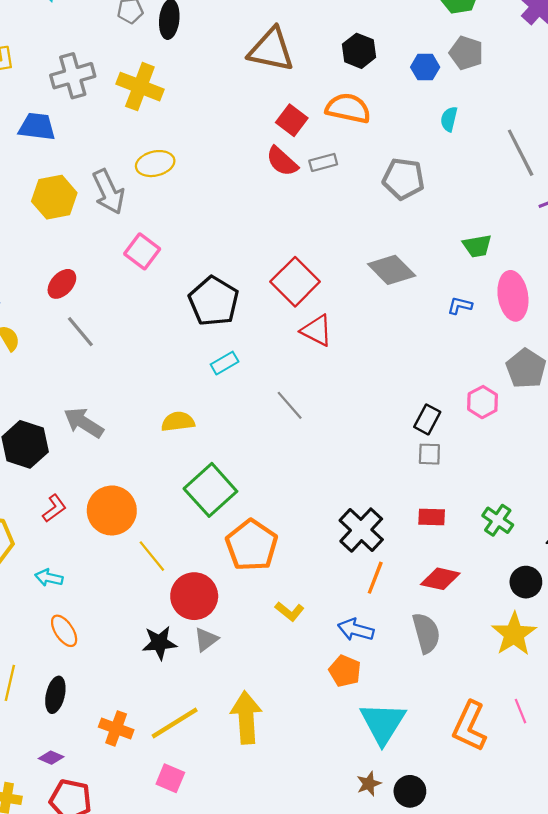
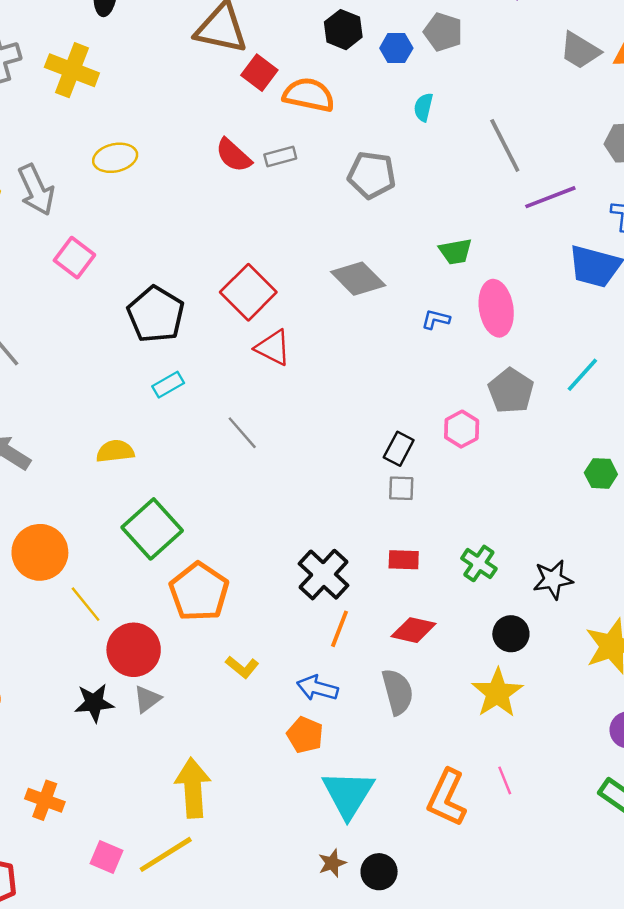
black hexagon: (359, 51) -> (343, 30), moved
red square: (292, 120) -> (259, 73), moved
yellow ellipse: (155, 164) -> (115, 158), moved
yellow line: (175, 723) -> (166, 854), moved

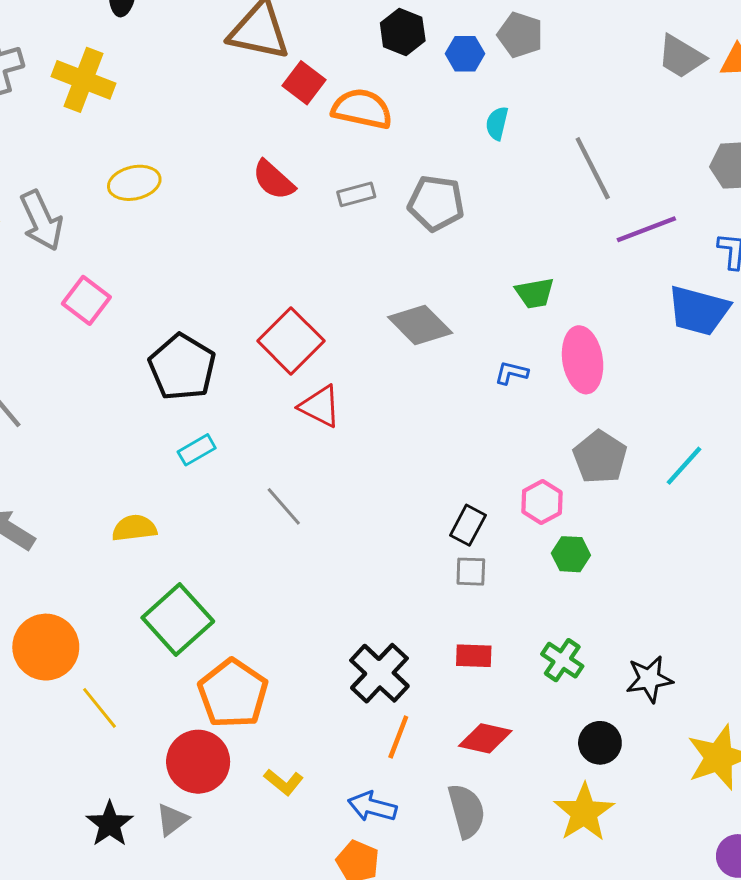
gray rectangle: (280, 157) -> (356, 194), moved
cyan line: (582, 375) -> (684, 466), moved
green hexagon: (601, 473) -> (571, 554), moved
red circle: (134, 650) -> (198, 762), moved
black star: (94, 703) -> (110, 824), turned -30

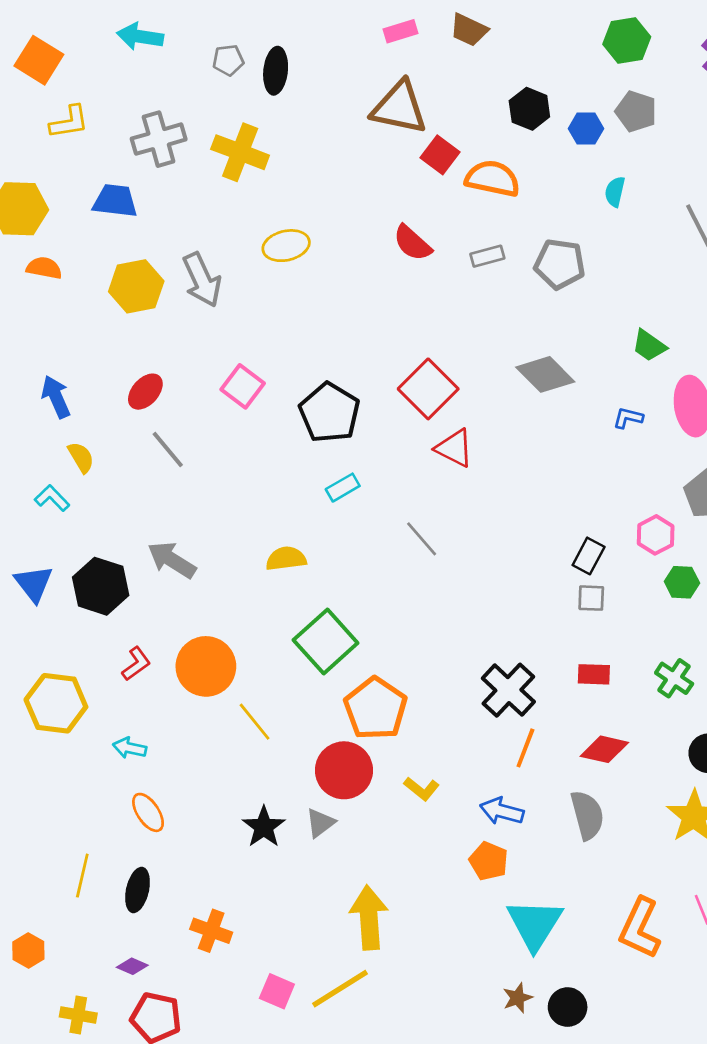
green trapezoid: (535, 293) -> (649, 346), turned 45
pink square: (86, 300) -> (243, 386), moved

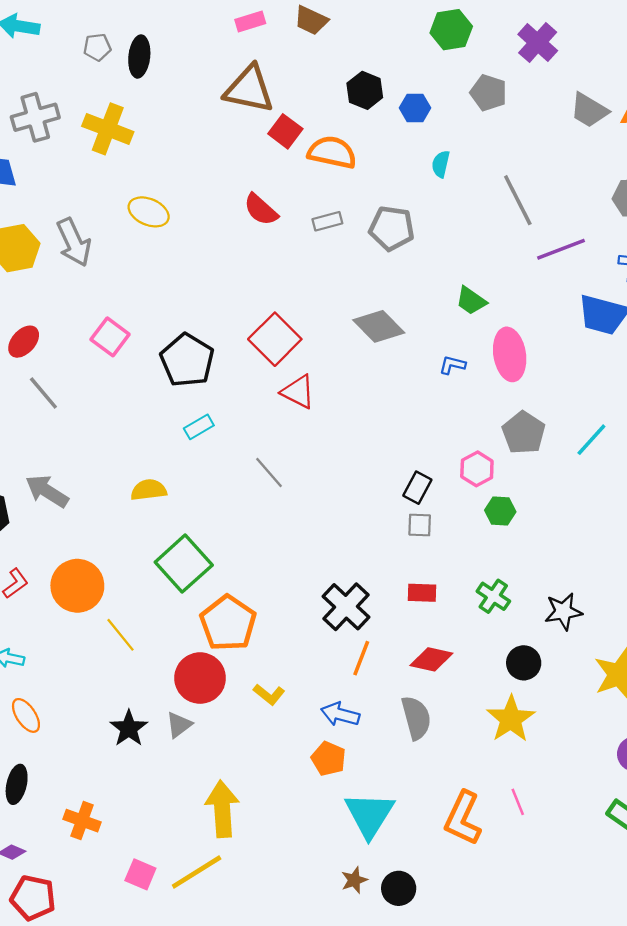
gray pentagon: (636, 111) -> (489, 93), moved
yellow ellipse: (286, 246) -> (149, 212), turned 36

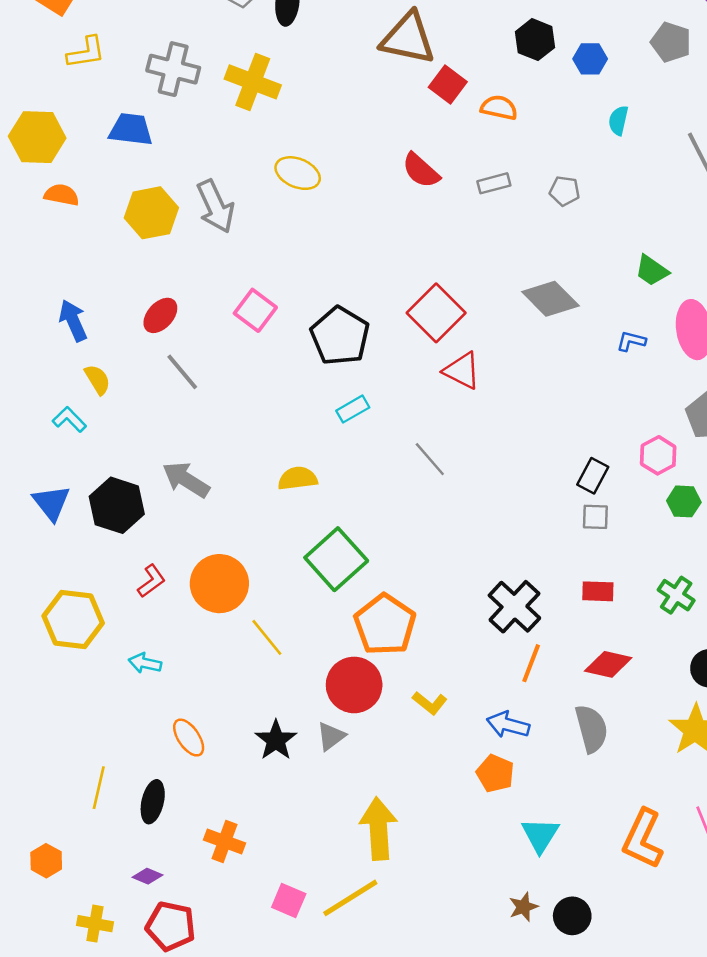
gray cross: (35, 117) -> (173, 69), turned 30
orange semicircle: (332, 152) -> (499, 108), size x0.7
gray pentagon: (392, 228) -> (565, 191), size x0.6
orange ellipse: (26, 715) -> (189, 738), moved
cyan triangle: (369, 815) -> (540, 835), size x0.7

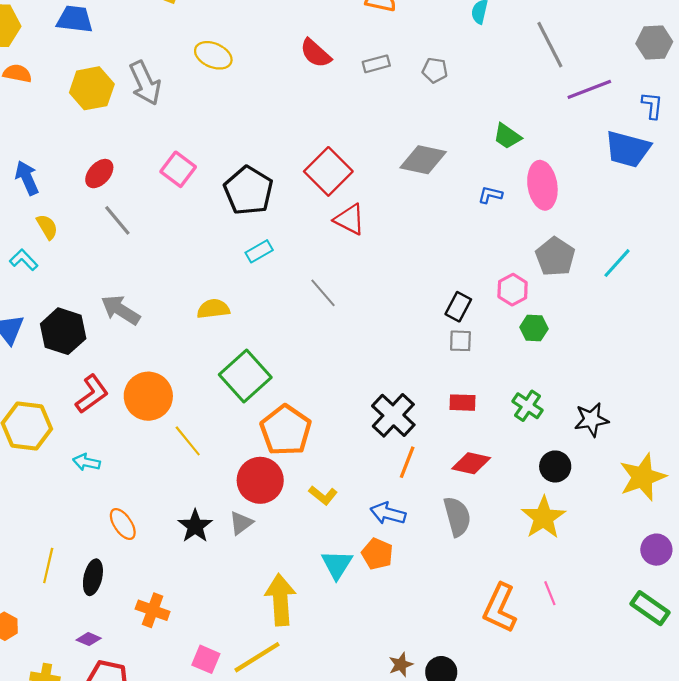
gray diamond: (550, 299) -> (423, 160), turned -33
red L-shape: (151, 581) -> (92, 394), size x1.4
cyan triangle: (540, 835) -> (337, 564), moved

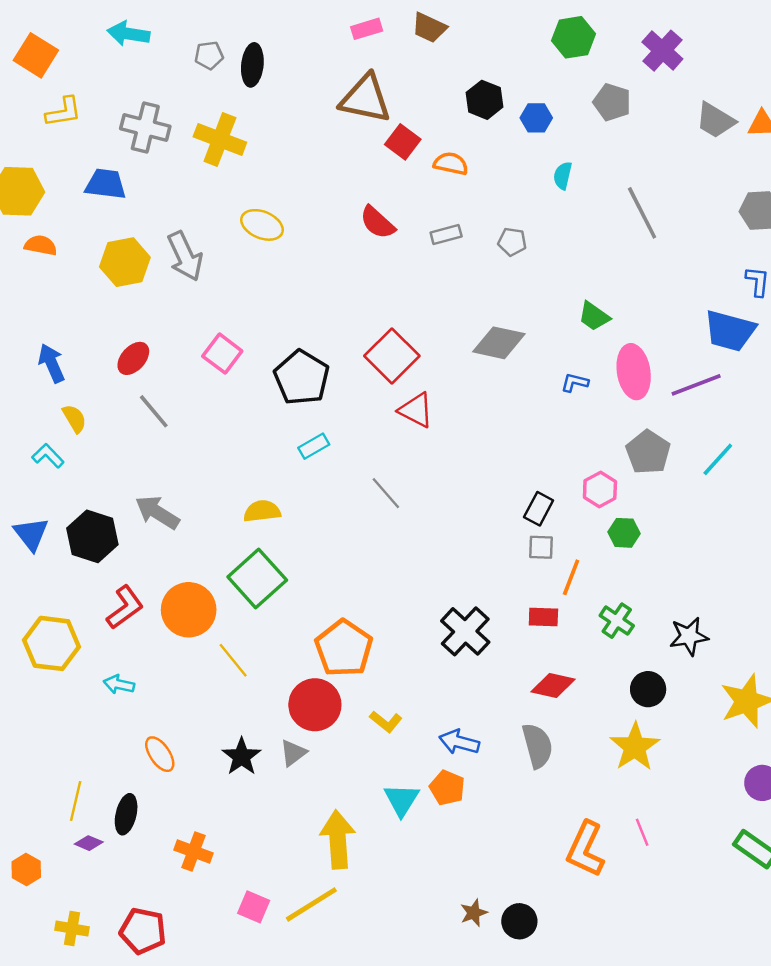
purple line: (589, 89) -> (696, 385), moved
green square: (245, 376) -> (257, 578), moved
orange line: (407, 462) -> (571, 577), moved
purple diamond: (89, 639) -> (89, 843), moved

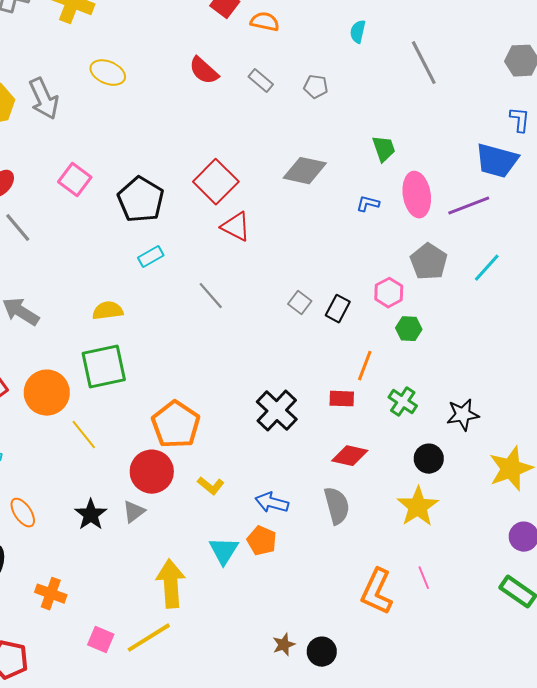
gray rectangle: (446, 235) -> (261, 81), turned 55
green trapezoid: (594, 316) -> (384, 149), turned -144
gray square: (541, 547) -> (300, 303), moved, turned 35
green square: (257, 578) -> (104, 367), turned 30

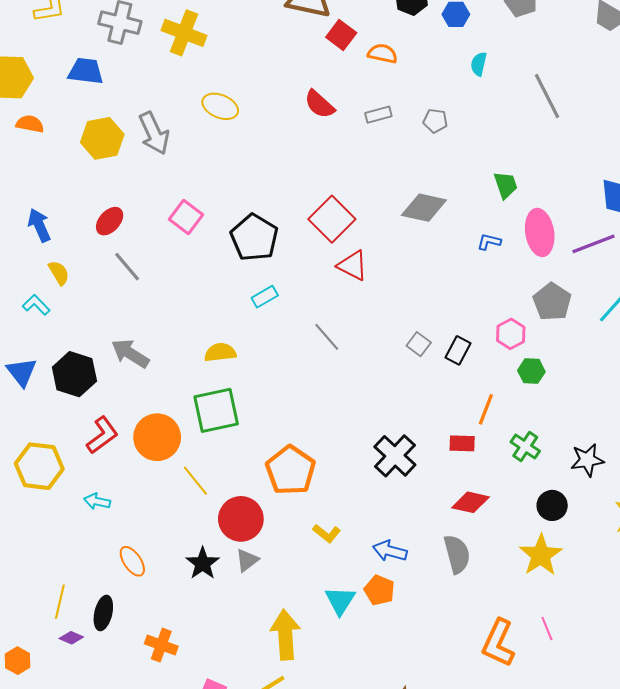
gray rectangle: (261, 81) -> (378, 115), turned -55
red circle: (152, 472) -> (241, 519), moved

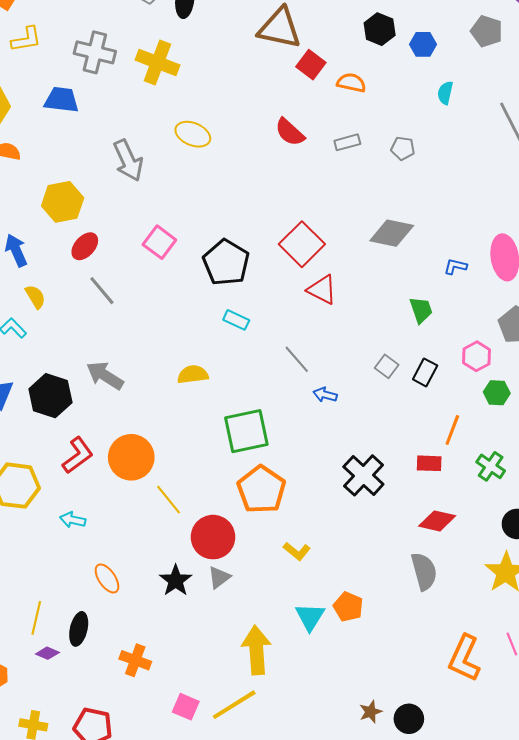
yellow hexagon: (102, 138) -> (63, 202), moved
green trapezoid: (506, 185) -> (421, 310), moved
cyan rectangle: (265, 297) -> (236, 320), turned 55
green square: (216, 410) -> (246, 431), moved
blue arrow: (390, 551) -> (325, 395), moved, size x0.7

